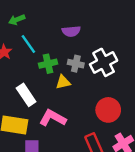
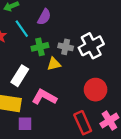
purple semicircle: (71, 31) -> (44, 17), moved, turned -56
white rectangle: (26, 95) -> (20, 76), turned 66

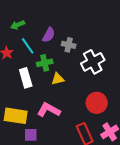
gray cross: (66, 47) -> (69, 45), moved
white rectangle: (20, 76) -> (26, 78), moved, turned -48

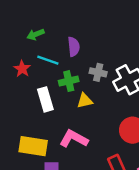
purple semicircle: (49, 35) -> (74, 47), turned -35
gray cross: (69, 45) -> (98, 72), moved
cyan line: (28, 46) -> (48, 60), turned -36

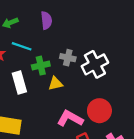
purple semicircle: (74, 47) -> (46, 20), moved
pink L-shape: (74, 139) -> (70, 119), moved

